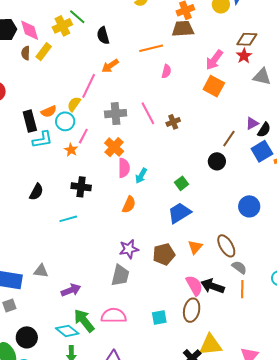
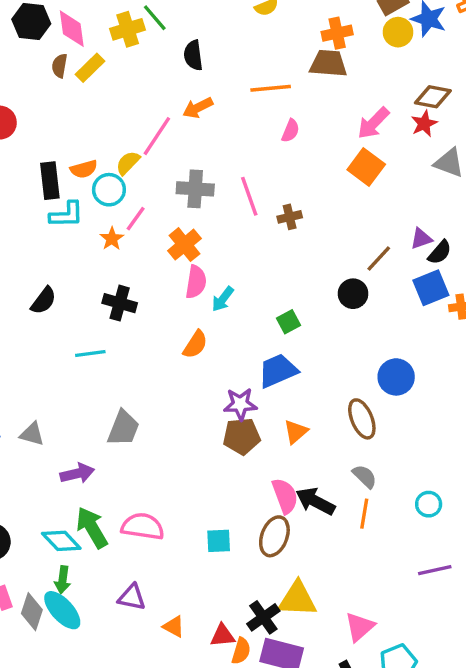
brown ellipse: (226, 246) -> (362, 419), moved
purple star: (129, 249) -> (240, 404), moved
gray trapezoid: (120, 275) -> (123, 428), moved

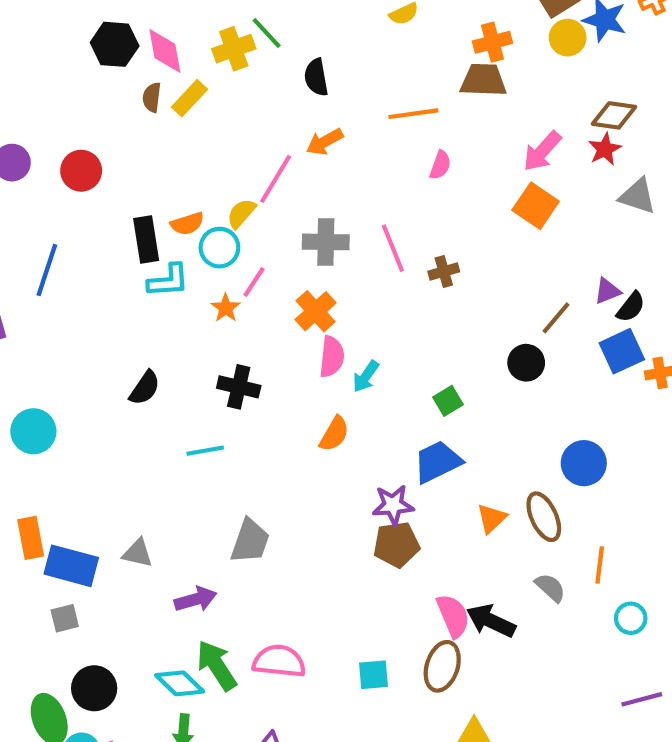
orange triangle: (296, 432) -> (492, 518), moved
orange line: (364, 514) -> (600, 565), moved

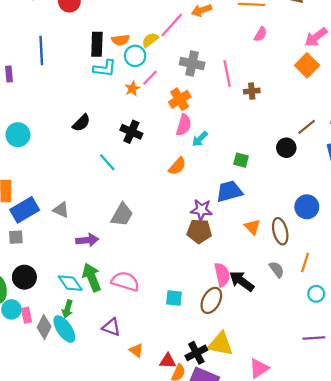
blue line: (47, 270) -> (41, 50), turned -32
green square: (448, 401) -> (241, 160), turned 35
cyan line: (205, 451) -> (107, 162), turned 48
orange triangle: (492, 518) -> (252, 227), turned -42
blue rectangle: (71, 566) -> (25, 210), turned -56

